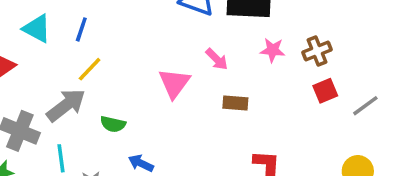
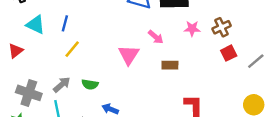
gray arrow: (66, 105) -> (62, 85), moved, size x0.7

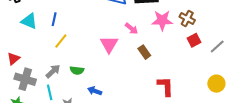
brown cross: (222, 27) -> (187, 19), turned -35
pink star: (192, 29) -> (162, 20), size x1.5
red triangle: (16, 51) -> (13, 59), moved
brown rectangle: (170, 65) -> (144, 52), turned 56

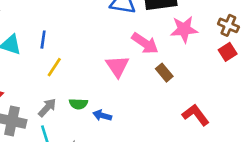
brown cross: (187, 19) -> (228, 25), moved
pink arrow: (131, 28) -> (145, 43), size x1.5
red L-shape: (166, 86) -> (196, 115), turned -30
blue arrow: (95, 91) -> (102, 115), moved

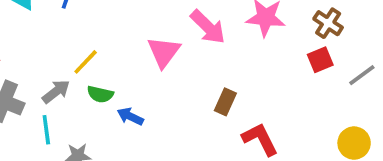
yellow line: (54, 67) -> (86, 62), moved
brown rectangle: (164, 73) -> (225, 102), moved, turned 54

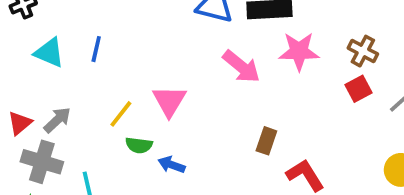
pink triangle: (164, 52) -> (169, 101), moved
gray arrow: (56, 92) -> (57, 120), moved

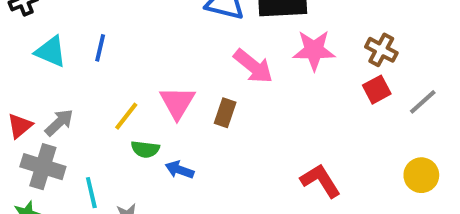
brown rectangle: (266, 141) -> (225, 113), moved

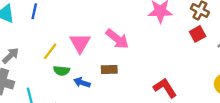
pink arrow: (253, 66) -> (117, 39), moved
brown rectangle: (225, 113) -> (109, 70), moved, turned 70

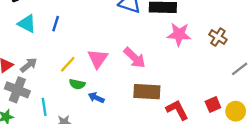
red square: (198, 34) -> (213, 105), moved
brown rectangle: (109, 70) -> (147, 92), moved, size x1.6

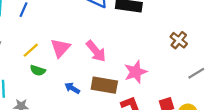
pink star: (179, 34) -> (136, 72), moved, turned -30
blue arrow: (96, 98) -> (72, 88), moved

